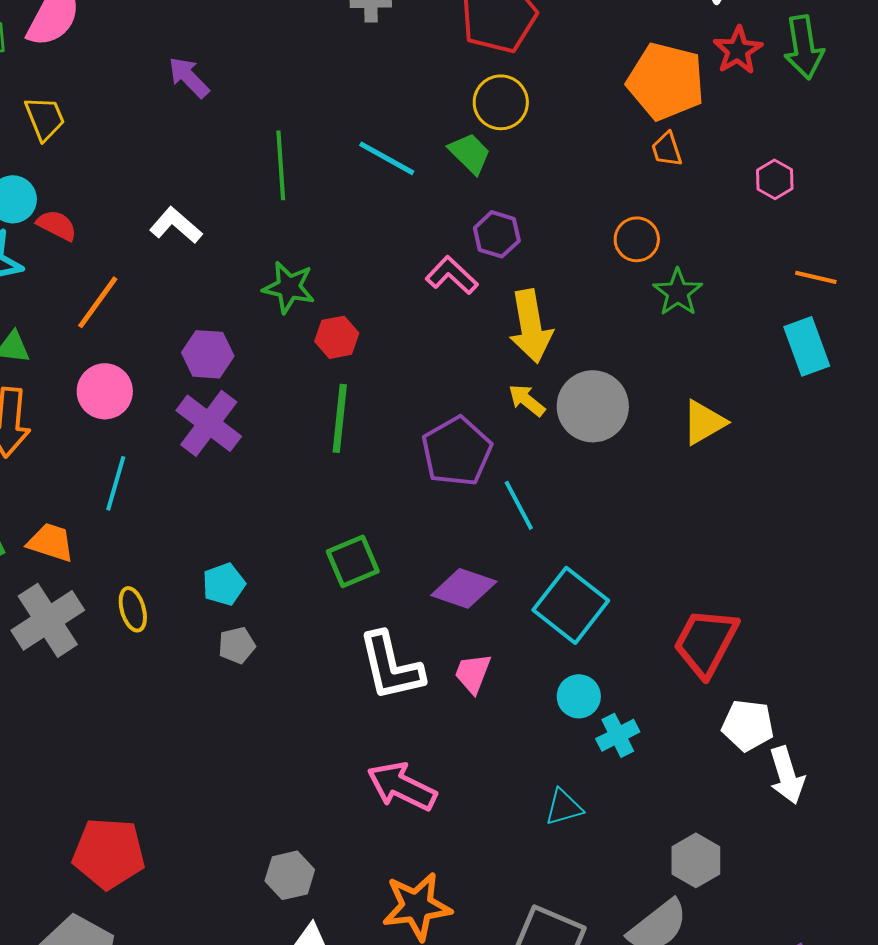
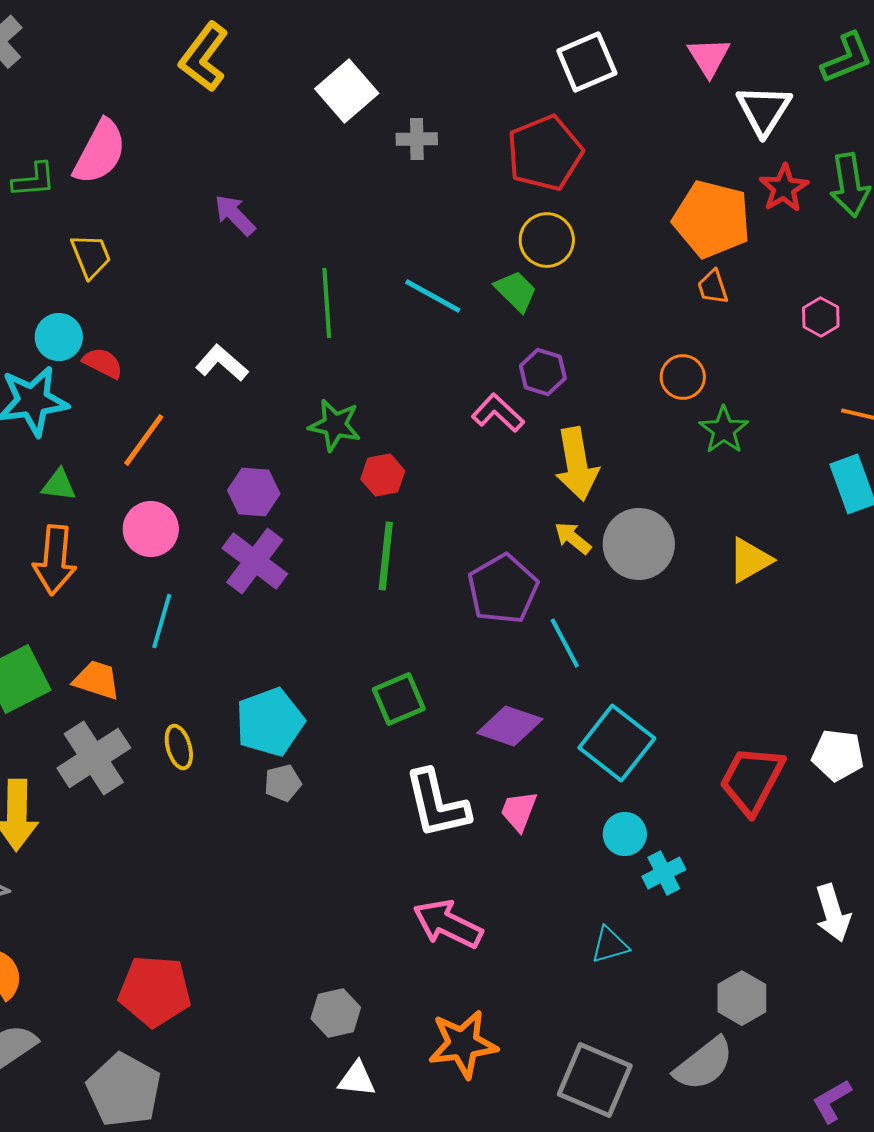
cyan pentagon: (224, 584) -> (270, 722), size x1.6
white pentagon: (748, 725) -> (838, 755), moved

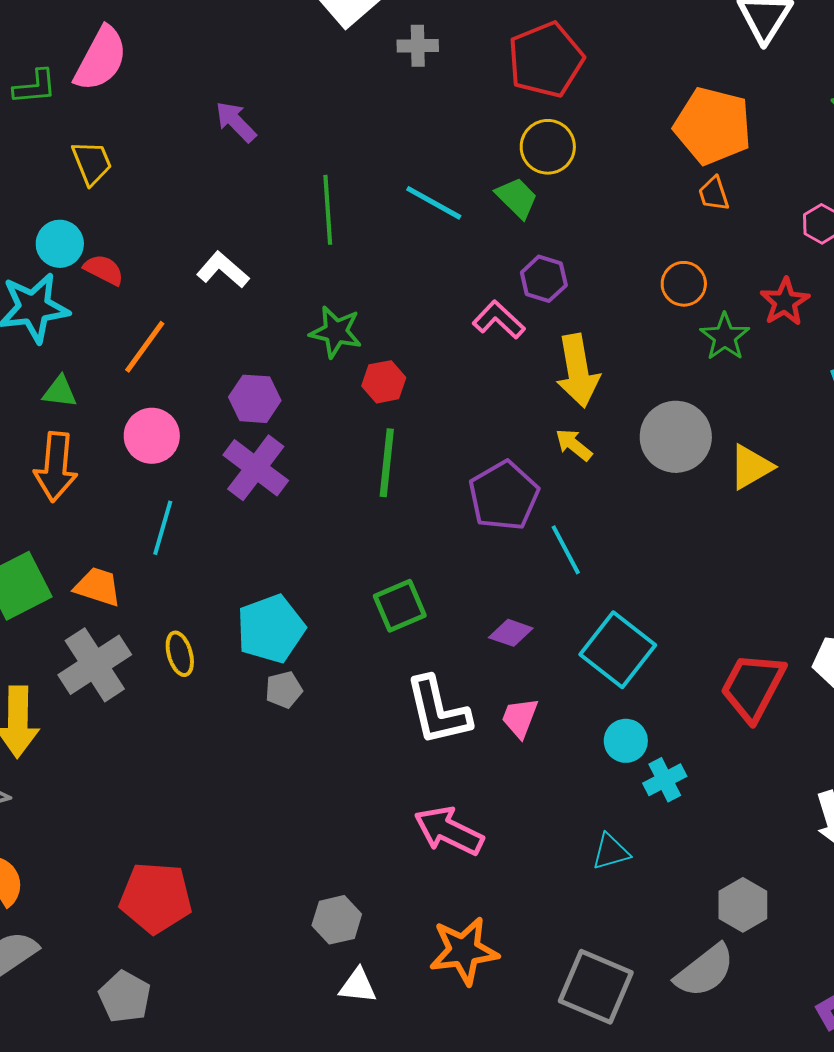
red star: (784, 188) -> (785, 302), moved
gray circle: (639, 544) -> (676, 437), moved
purple diamond: (510, 726) -> (511, 633), size x0.7
gray pentagon: (124, 1090) -> (125, 997), size x0.7

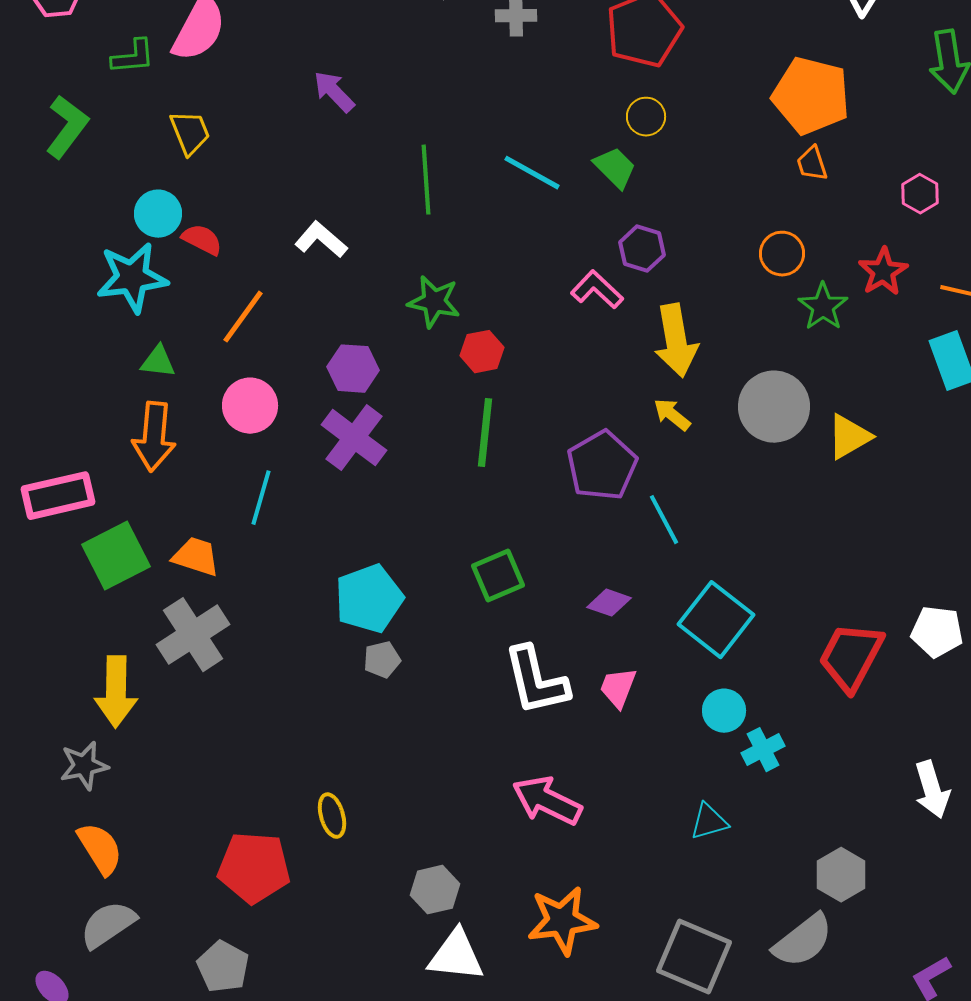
yellow circle: (548, 147) -> (646, 117), size x0.7
yellow ellipse: (180, 654) -> (332, 816), moved
white triangle: (358, 986) -> (456, 956), size x1.5

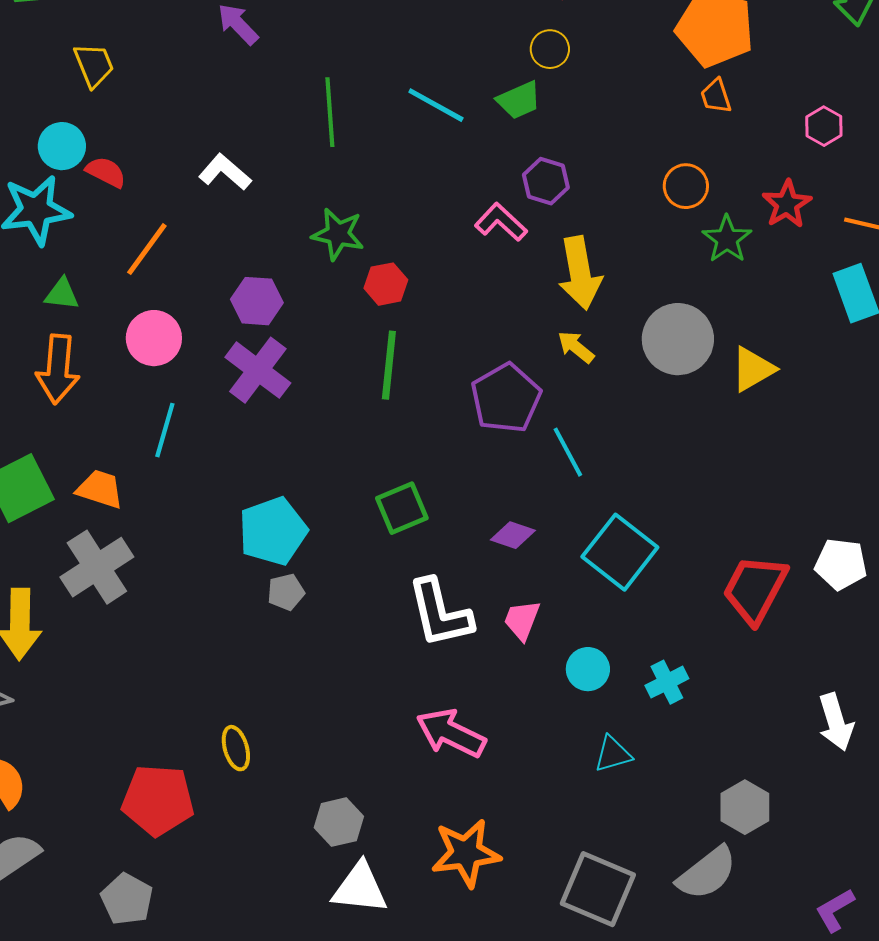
green trapezoid: (615, 168) -> (519, 100), turned 111
cyan circle: (724, 711) -> (588, 669), moved

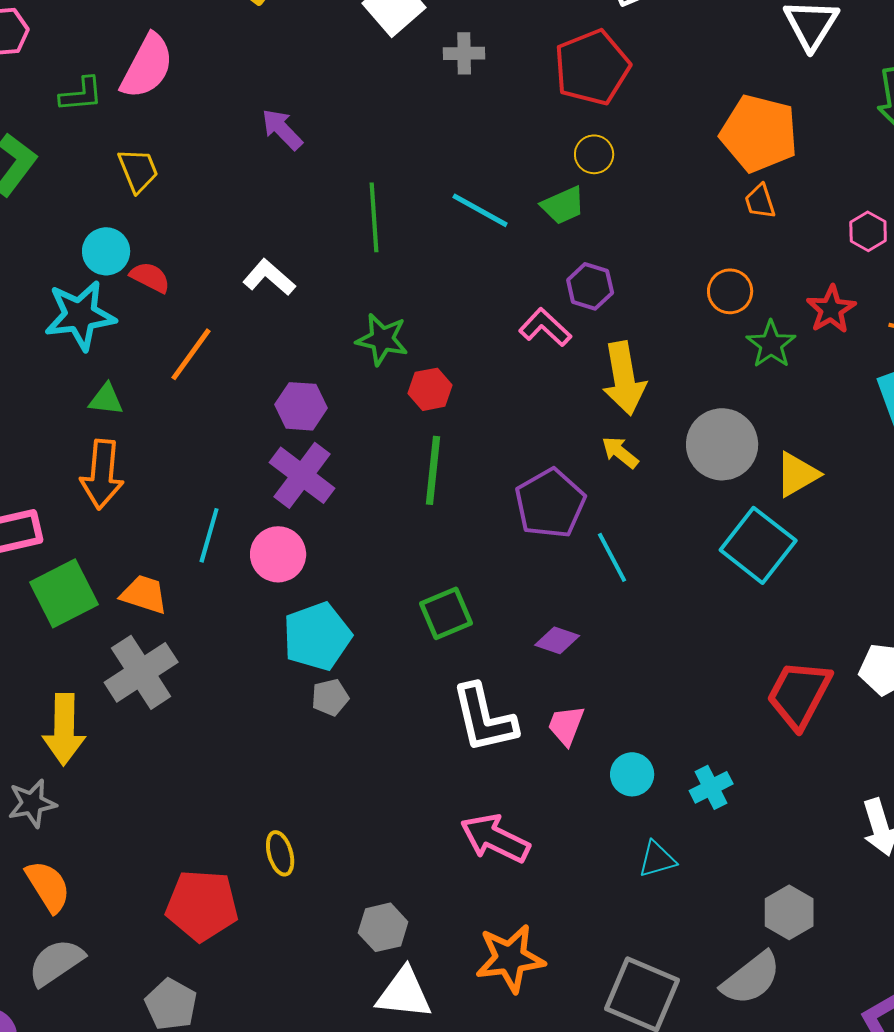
pink circle: (154, 338) -> (278, 554), moved
cyan square: (620, 552) -> (758, 545), moved

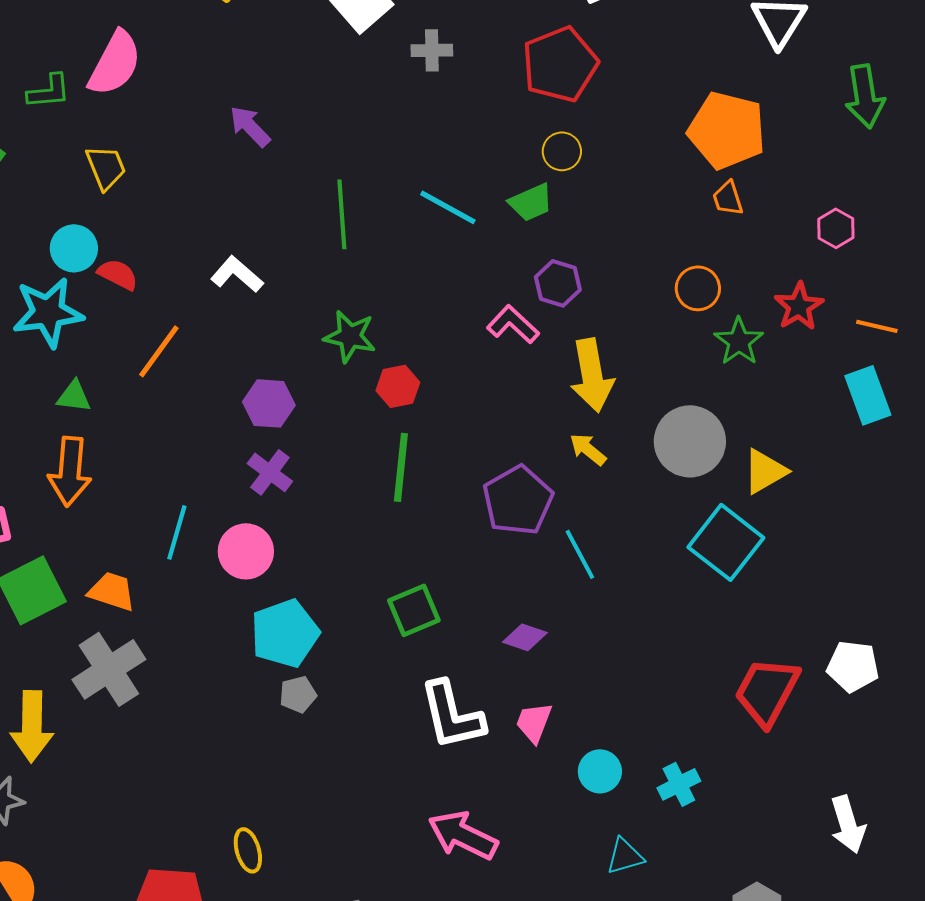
purple cross: (302, 475) -> (270, 472), size x0.7

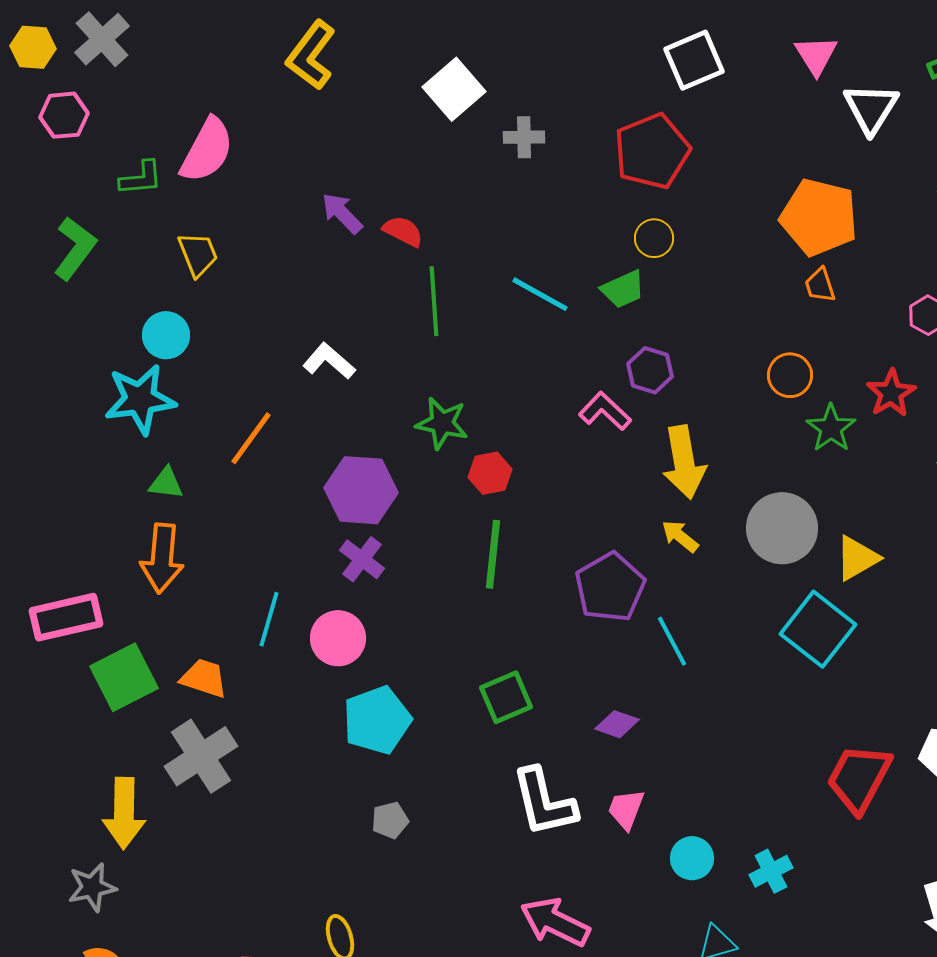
red semicircle: (118, 274) -> (403, 231), moved
purple hexagon: (269, 403) -> (361, 490), size x1.4
gray pentagon: (298, 694) -> (390, 820), moved

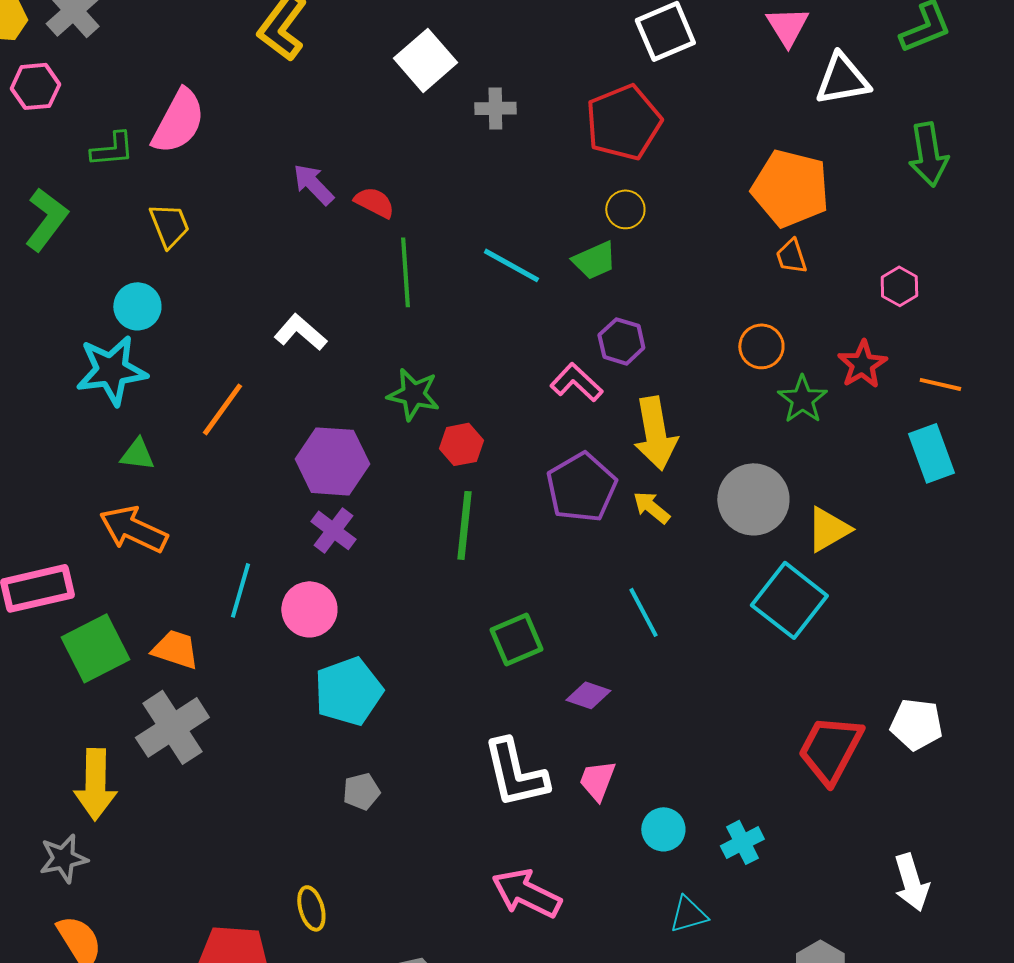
white triangle: (871, 108) -> (842, 79), turned 48
orange arrow: (162, 558) -> (133, 529), turned 110
purple pentagon: (610, 587) -> (581, 487), moved
green square: (506, 697) -> (516, 639), moved

